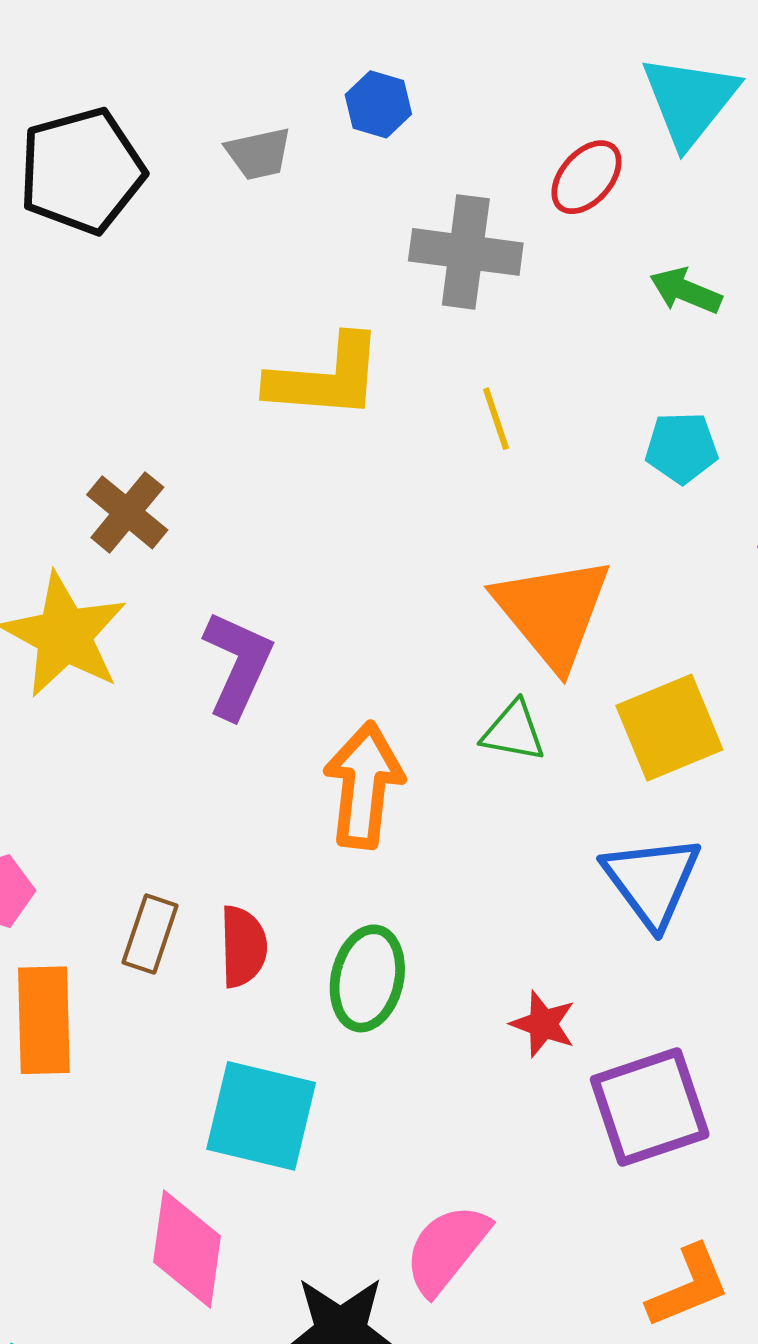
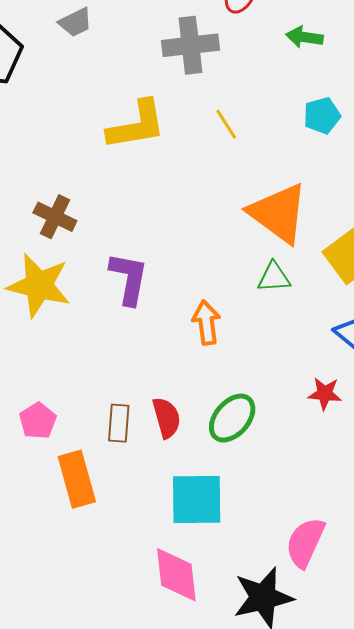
orange arrow: (364, 785) -> (206, 323), size x0.7
green ellipse: (367, 978) -> (232, 418), turned 42
red star: (543, 1024) -> (325, 394), moved

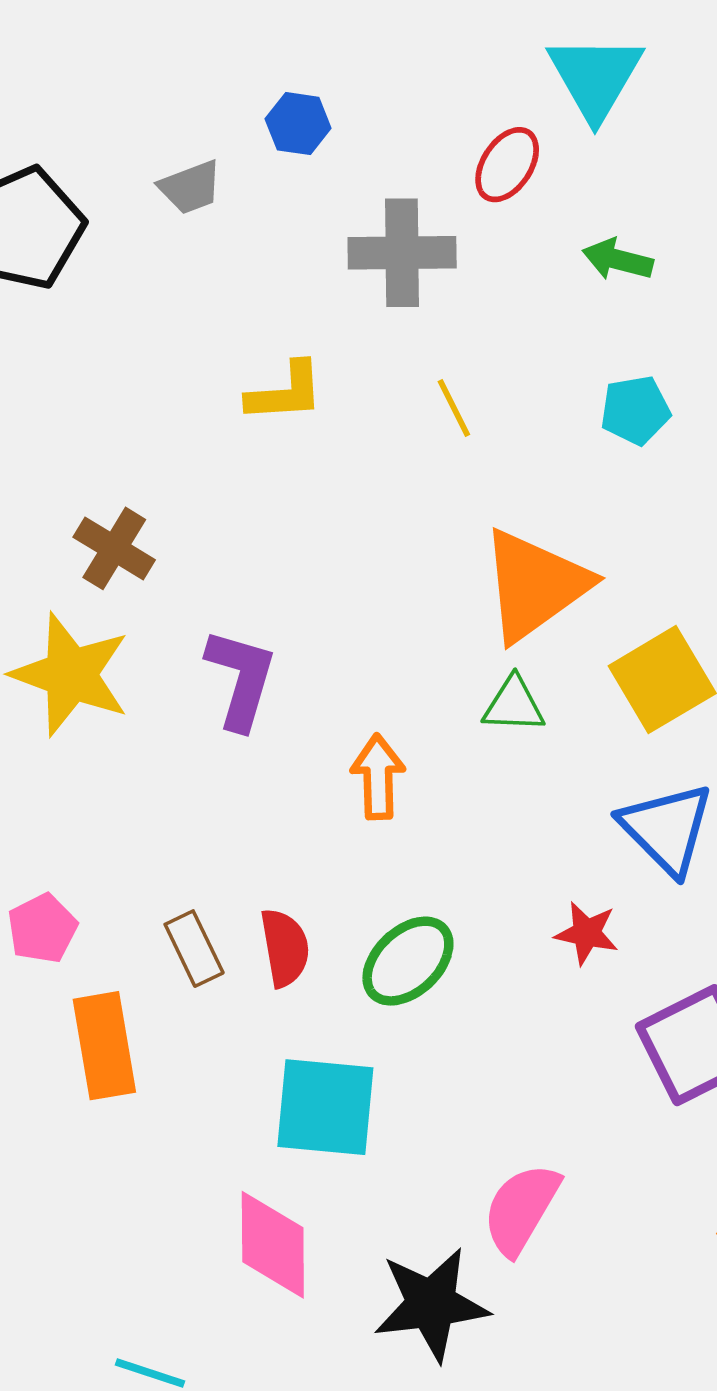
yellow L-shape: (137, 125) -> (285, 392), size x0.7
orange triangle: (278, 213) -> (535, 585), turned 42
brown rectangle: (119, 423) -> (194, 949), turned -36

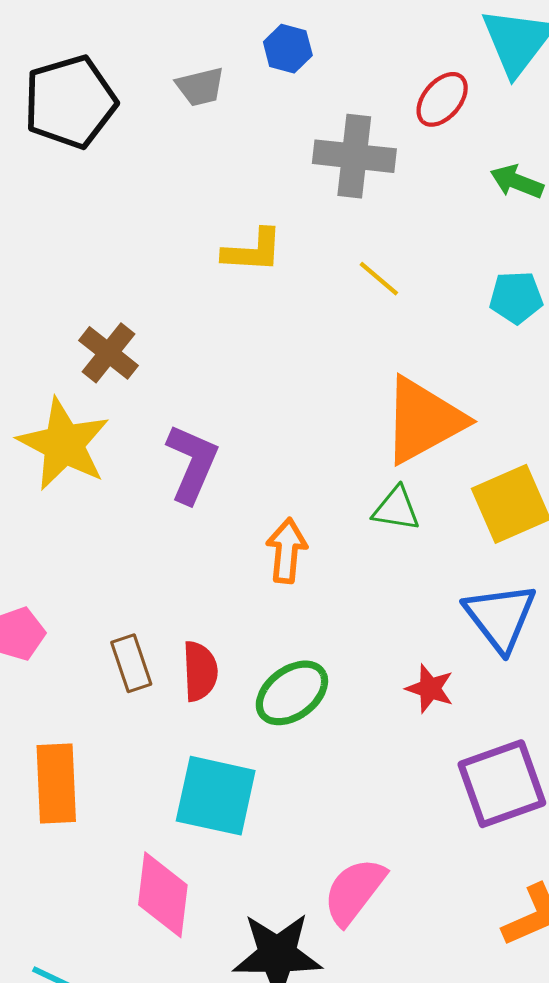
yellow line: (454, 408) -> (379, 279), turned -30
orange rectangle: (104, 1046) -> (56, 783), moved

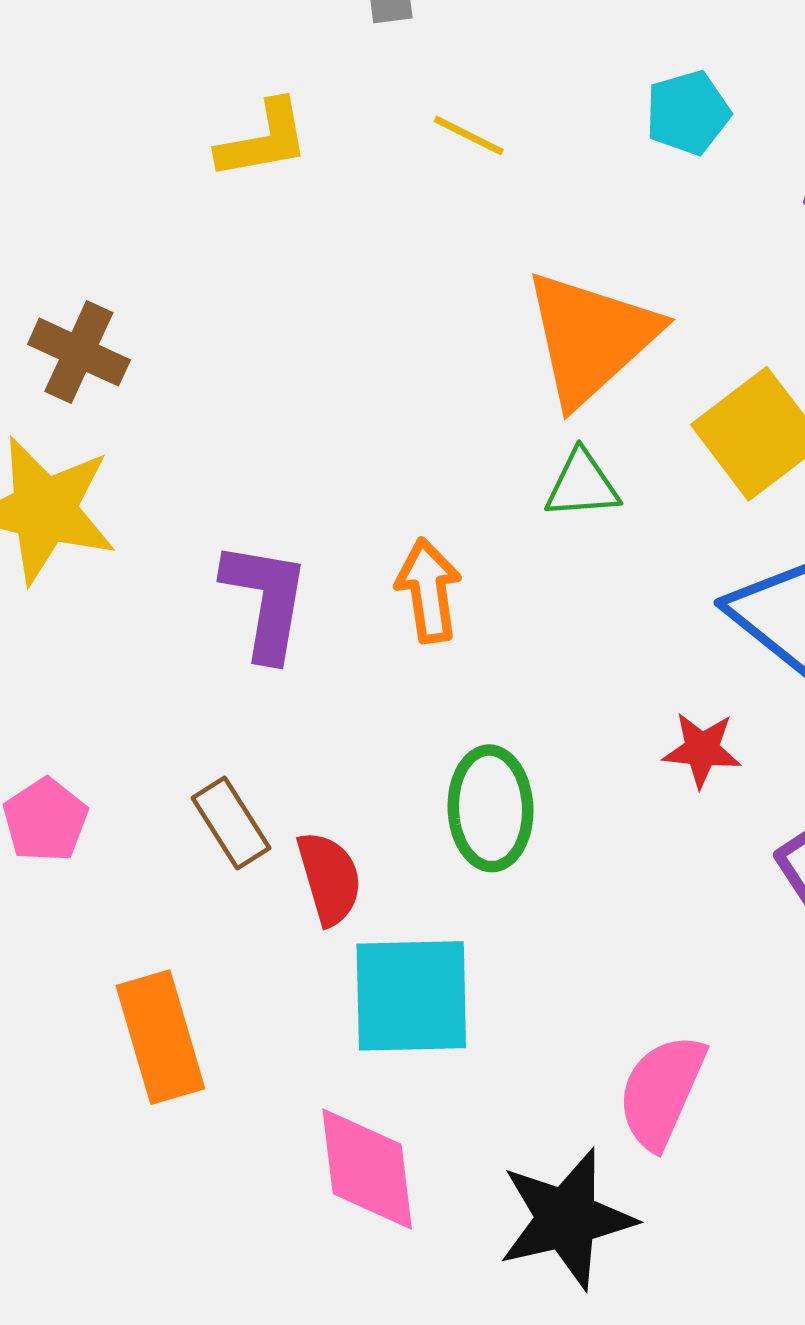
purple L-shape: (192, 464) -> (266, 600), moved
red semicircle: (200, 671) -> (329, 878), moved
green ellipse: (292, 693) -> (490, 808), turned -42

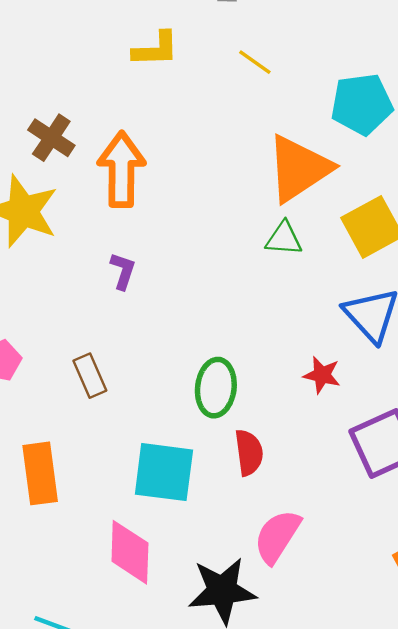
cyan pentagon: (688, 113) -> (362, 104), moved, size x1.5
orange arrow: (429, 590) -> (121, 169), moved, size x1.5
purple L-shape: (266, 600) -> (123, 271), size x0.6
red semicircle: (329, 878) -> (249, 453), moved

